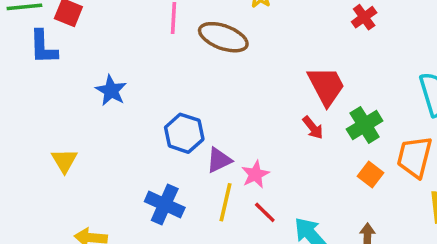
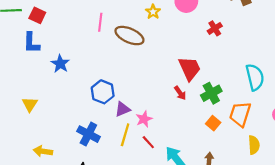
blue L-shape: (43, 47) -> (31, 43), moved

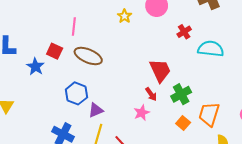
red square: (37, 15) -> (55, 51), moved
brown ellipse: (129, 36) -> (88, 56), moved
cyan semicircle: (255, 77) -> (211, 49), moved, turned -70
pink star: (144, 119) -> (142, 113), moved

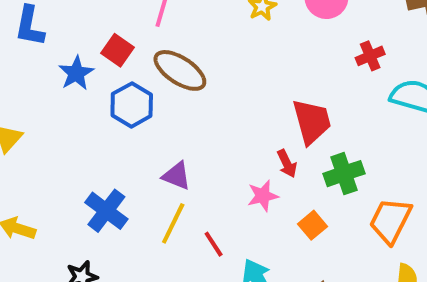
blue hexagon: (76, 93) -> (132, 105), moved
purple triangle: (96, 110) -> (177, 176), turned 35
orange square: (183, 123) -> (313, 225), moved

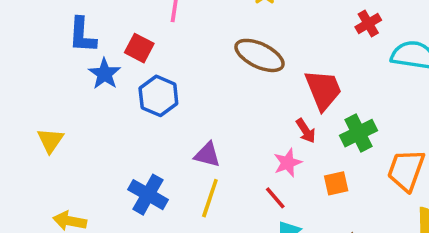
blue L-shape: (30, 26) -> (82, 35), moved
brown ellipse: (180, 70) -> (260, 55), moved
orange square: (313, 225) -> (336, 183), turned 35
red line: (214, 244) -> (275, 198), moved

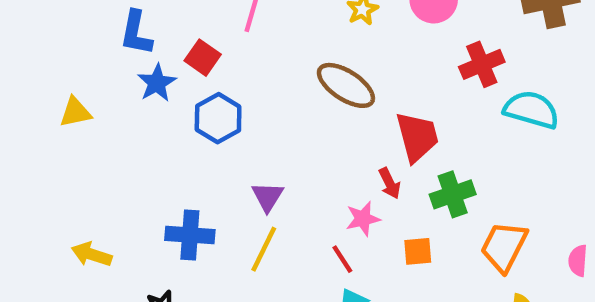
red cross: (368, 24) -> (482, 64), size x1.4
yellow triangle: (50, 140) -> (75, 112), moved, turned 36
purple triangle: (207, 155) -> (268, 197), turned 40
blue cross: (148, 195) -> (190, 235), turned -33

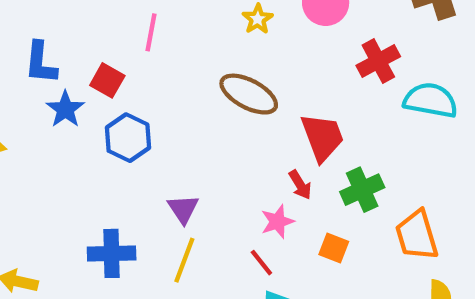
orange trapezoid: (504, 247) -> (417, 235), turned -38
orange square: (418, 251) -> (334, 248), turned 32

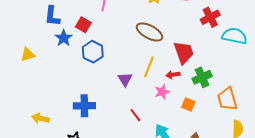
red arrow: (300, 185) -> (173, 75), turned 112
purple triangle: (183, 209) -> (125, 79), moved
yellow line: (184, 260) -> (149, 67), moved
red line: (261, 263) -> (135, 115), moved

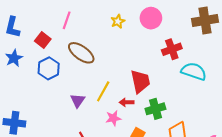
brown ellipse: (149, 32) -> (81, 53), moved
blue star: (64, 38) -> (14, 58), moved
blue cross: (84, 106) -> (14, 123), moved

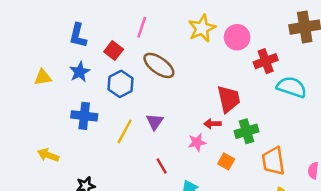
pink circle: (151, 18) -> (237, 37), moved
yellow star: (118, 21) -> (202, 28), size x1.6
yellow line: (103, 91) -> (125, 131), moved
blue cross: (14, 123) -> (84, 116), moved

